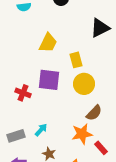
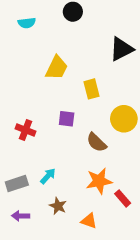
purple square: (49, 80) -> (67, 119), moved, size x0.6
yellow circle: (84, 84) -> (124, 119), moved
brown semicircle: (94, 113) -> (96, 142), moved, turned 90

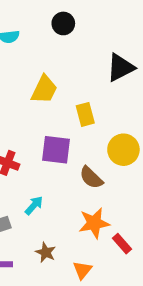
purple square: (67, 119) -> (56, 150), size x1.5
cyan arrow: (48, 176) -> (34, 205), moved
orange triangle: (89, 221) -> (82, 270), turned 49

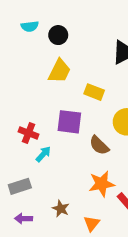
black circle: (63, 23) -> (58, 35), moved
yellow rectangle: (85, 114) -> (94, 92), turned -54
cyan arrow: (34, 205) -> (43, 154), moved

